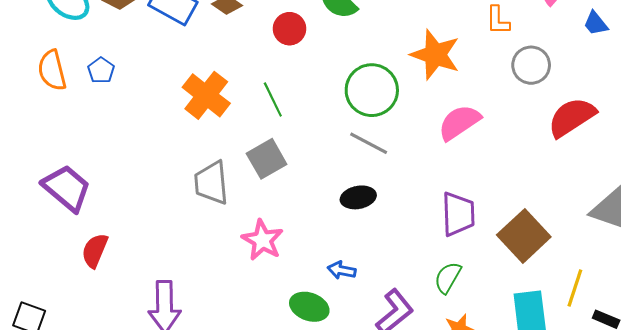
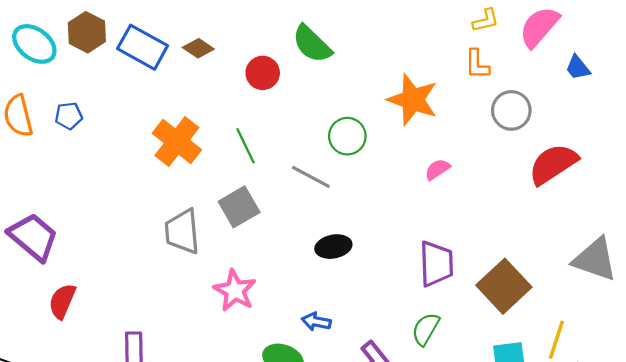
blue pentagon: (101, 70) -> (69, 116), turned 30
green circle: (372, 90) -> (347, 136), size x0.7
pink semicircle: (459, 122) -> (437, 169), size x0.6
gray line: (369, 143) -> (311, 177), moved

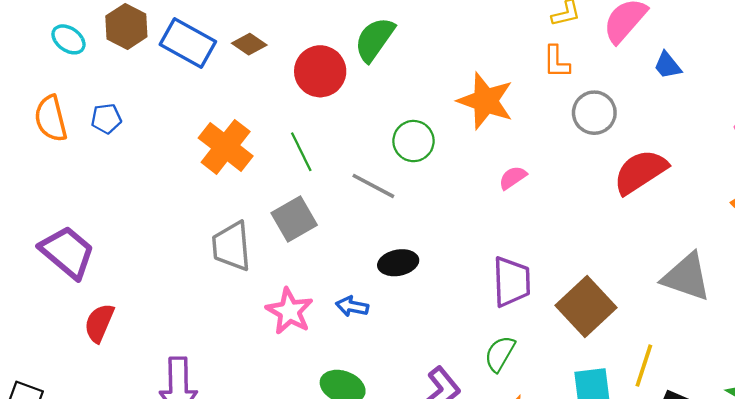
cyan ellipse: (34, 44) -> (68, 39), size x0.7
green semicircle: (312, 44) -> (375, 39), turned 81
red circle: (263, 73) -> (320, 71), size x1.4
blue arrow: (316, 322) -> (352, 306), moved

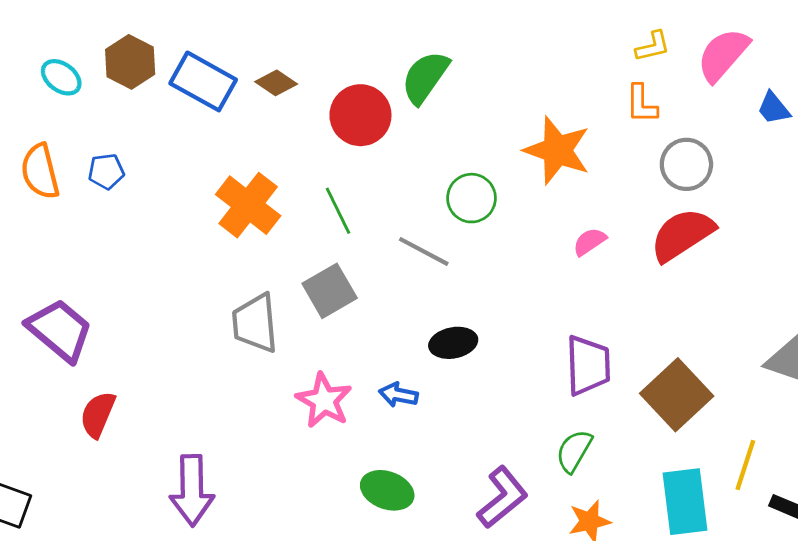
red semicircle: (640, 172) -> (682, 235), moved

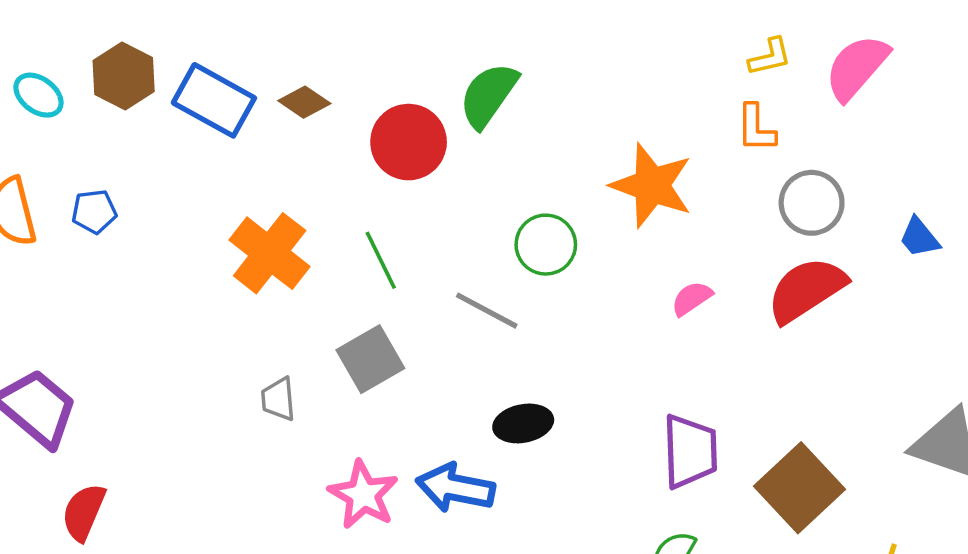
blue trapezoid: (774, 108) -> (919, 238), moved
gray trapezoid: (255, 323) -> (278, 399), size x0.6
blue arrow: (398, 395) -> (455, 488), size x1.6

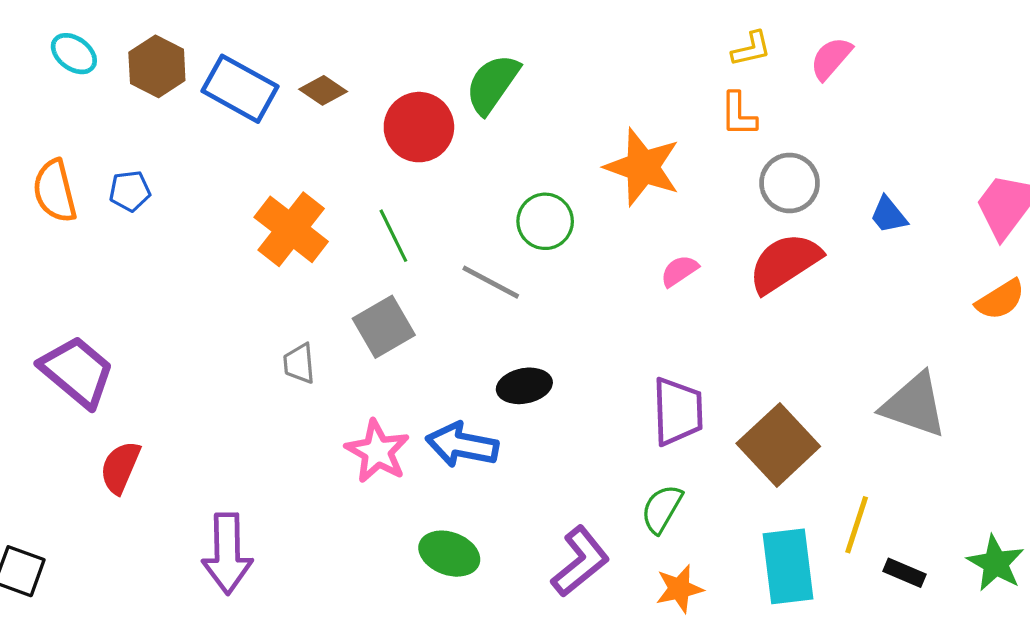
pink semicircle: (857, 67) -> (831, 58), size x0.7
cyan ellipse: (38, 95) -> (74, 54), moved

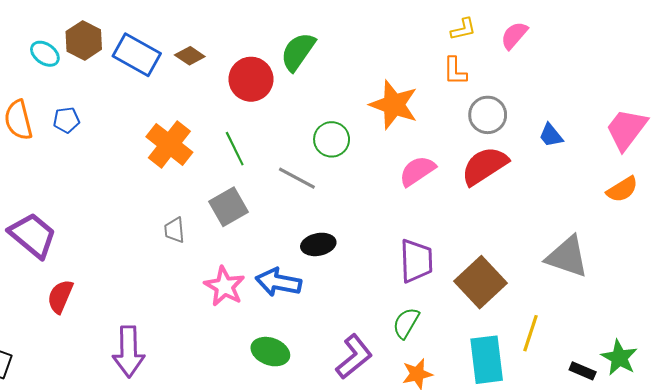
cyan ellipse: (74, 54) -> (45, 54), moved
pink semicircle: (679, 271) -> (417, 171), size x1.5
black rectangle: (905, 573) -> (583, 371), moved

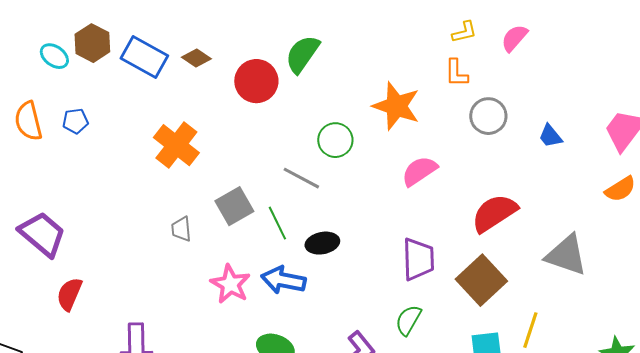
green line: (235, 149) -> (277, 223), moved
red semicircle: (485, 166) -> (494, 213), moved

